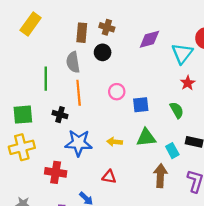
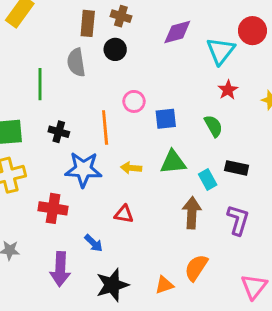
orange line: (79, 93) -> (105, 127), moved

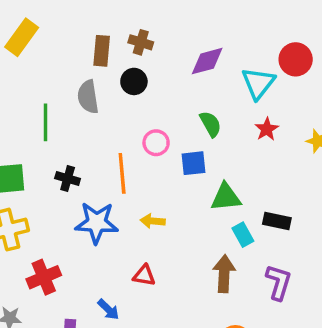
green semicircle: (213, 126) -> (211, 124), moved
green triangle: (173, 162) -> (226, 197), moved
red cross: (53, 208) -> (44, 277), moved, turned -32

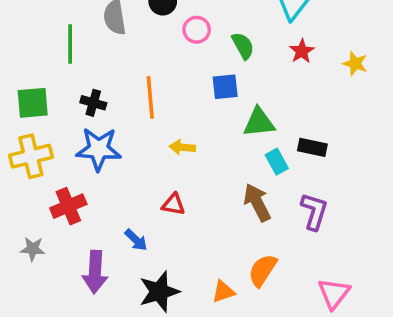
pink circle: (156, 143) -> (197, 30), moved
blue star: (97, 223) -> (99, 149), moved
brown arrow: (224, 274) -> (257, 203), turned -30

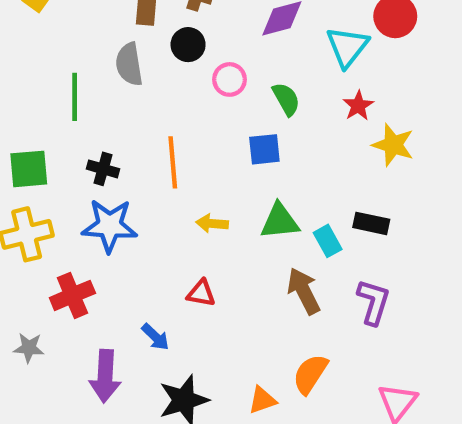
yellow star: (355, 64) -> (393, 145), moved, size x1.4
green triangle: (259, 122) -> (280, 221), moved

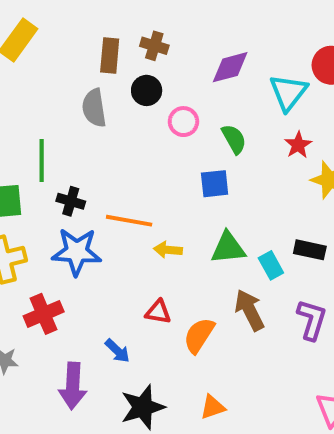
green line: (75, 97) -> (42, 160), moved
orange line: (173, 162) -> (129, 221), moved, turned -75
orange semicircle: (310, 374) -> (199, 335), moved

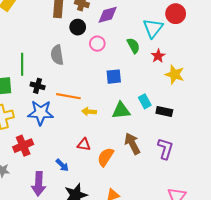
purple diamond: (230, 67) -> (108, 15), moved
gray semicircle: (94, 108) -> (57, 55), moved
green semicircle: (234, 139) -> (133, 46), moved
cyan rectangle: (271, 265) -> (145, 101), moved

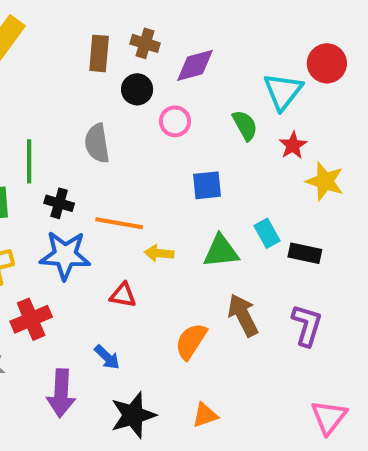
red triangle: (84, 145) -> (123, 295), moved

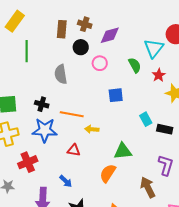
green line: (29, 161) -> (27, 51), moved
green triangle: (221, 251) -> (123, 151), moved
brown arrow: (243, 315) -> (148, 187), moved

